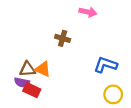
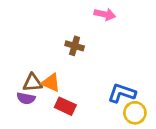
blue L-shape: (105, 65) -> (122, 93), moved
red rectangle: (32, 90) -> (65, 106), moved

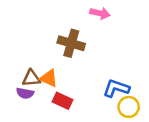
brown cross: (75, 46) -> (71, 43), size x1.5

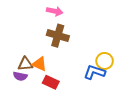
pink arrow: (100, 13) -> (55, 11), moved
yellow circle: (129, 107) -> (105, 61), moved

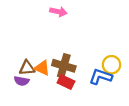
brown cross: (58, 36) -> (64, 66), moved
red rectangle: (51, 82) -> (66, 82), moved

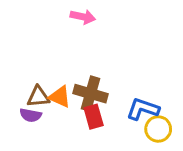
yellow circle: (111, 65) -> (158, 129), moved
red rectangle: (66, 82) -> (94, 117), turned 49

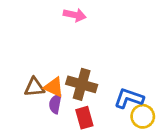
purple semicircle: (31, 115) -> (55, 104), moved, turned 90
red rectangle: (94, 117) -> (84, 118), moved

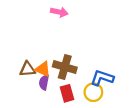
yellow circle: (143, 116) -> (93, 92), moved

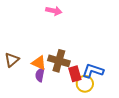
brown triangle: (27, 69) -> (12, 60), moved, turned -35
red rectangle: (67, 93) -> (75, 74), moved

